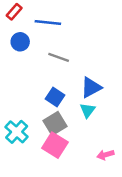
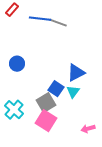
blue circle: (20, 42) -> (17, 64), moved
gray line: (59, 57) -> (58, 23), moved
blue square: (55, 97) -> (56, 89), moved

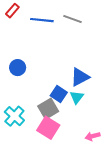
gray line: (58, 23) -> (73, 19), moved

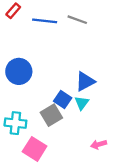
blue circle: (18, 68) -> (19, 71), size x1.5
cyan cross: (14, 116) -> (15, 123), turned -36
pink square: (48, 128) -> (35, 149), moved

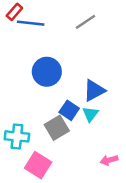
gray line: (77, 20) -> (85, 22), turned -54
blue line: (45, 21) -> (31, 23), moved
blue circle: (19, 71) -> (47, 72), moved

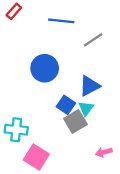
gray line: (85, 22) -> (93, 40), moved
blue line: (31, 23) -> (61, 21), moved
gray square: (57, 128) -> (75, 121), moved

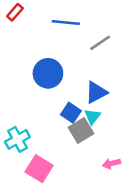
cyan cross: (16, 130) -> (17, 139), turned -35

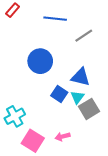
blue triangle: (96, 92) -> (81, 77), turned 42
gray square: (81, 131) -> (89, 109), moved
pink arrow: (112, 164) -> (62, 137), moved

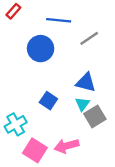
blue circle: (40, 61) -> (41, 49), moved
blue square: (59, 94) -> (48, 101), moved
pink arrow: (62, 137) -> (67, 146), size x1.5

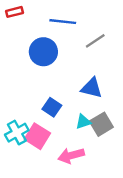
red rectangle: (13, 11) -> (14, 12), turned 35
cyan triangle: (82, 104) -> (83, 122), moved, turned 35
pink square: (35, 150) -> (37, 136), moved

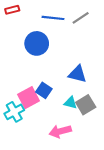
gray line: (95, 41) -> (81, 18), moved
cyan triangle: (83, 122) -> (70, 103), turned 32
pink square: (37, 136) -> (29, 98), moved, turned 30

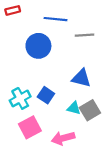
gray line: (81, 18) -> (85, 35), moved, turned 30
pink square: (29, 98) -> (30, 127), moved
cyan cross: (14, 112) -> (20, 98), moved

